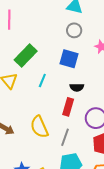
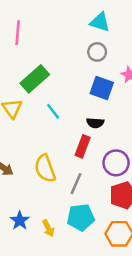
blue square: (69, 59) -> (102, 88), moved
cyan line: (42, 81) -> (53, 111), turned -64

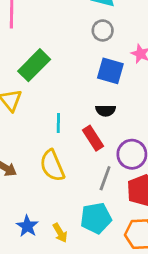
cyan line: (53, 111) -> (58, 123), moved, turned 42
red rectangle: (83, 146) -> (93, 138), turned -50
gray line: (76, 184) -> (105, 178), moved

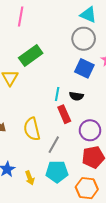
gray circle: (103, 30) -> (84, 39), size x1.5
cyan line: (58, 123) -> (57, 94), moved
gray line: (105, 178) -> (54, 145), moved

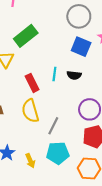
red rectangle: (64, 114) -> (32, 83), moved

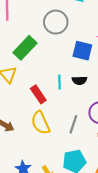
gray circle: (79, 16) -> (56, 22), moved
gray line: (53, 126) -> (73, 124), moved

